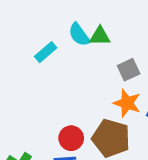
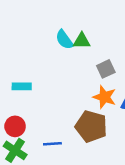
cyan rectangle: (46, 52) -> (22, 86), moved, turned 42
red circle: (71, 138) -> (15, 126), moved

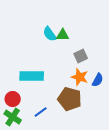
cyan rectangle: (22, 86) -> (32, 76), moved, size x1.6
blue line: (52, 144) -> (41, 112), turned -32

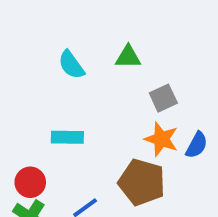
cyan semicircle: (50, 34) -> (71, 65), moved
cyan rectangle: (32, 76) -> (67, 137), size x0.7

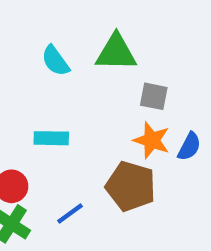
green triangle: (128, 57) -> (116, 52), size x1.5
gray square: (163, 98) -> (154, 96), turned 36

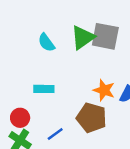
green triangle: (116, 52) -> (83, 38), turned -36
gray square: (154, 96) -> (105, 36), moved, size x1.6

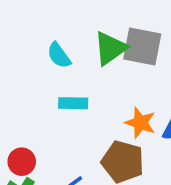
cyan rectangle: (44, 89) -> (73, 103), moved

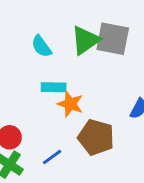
orange star: (140, 123) -> (70, 104), moved

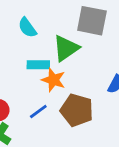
green triangle: (85, 40) -> (66, 48), moved
blue line: (52, 157) -> (38, 112), moved

